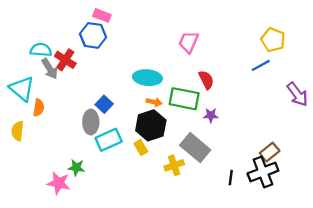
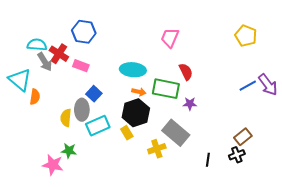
pink rectangle: (102, 15) -> (81, 66), moved
blue line: (261, 65) -> (248, 86), moved
yellow semicircle: (18, 131) -> (66, 118), moved
black cross: (263, 172) -> (237, 155), size x0.6

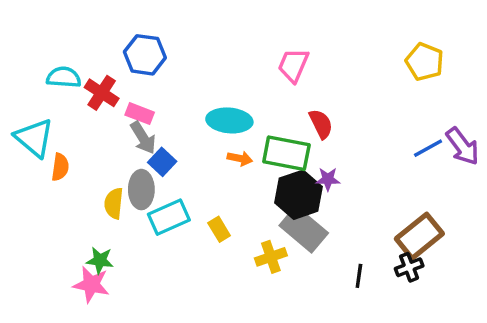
gray arrow: (45, 62) -> (143, 138), moved
black hexagon: (136, 113) -> (299, 195), moved
brown rectangle: (243, 137) -> (419, 236), size x1.5
green star: (69, 151) -> (100, 260), moved

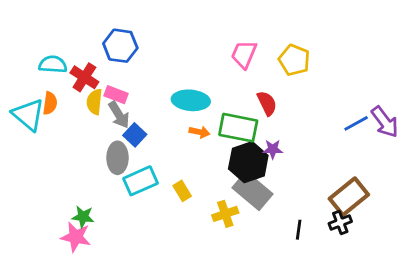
yellow pentagon: (425, 62) -> (294, 60), moved
orange semicircle: (60, 167) -> (50, 103), moved
yellow semicircle: (114, 203) -> (94, 102), moved

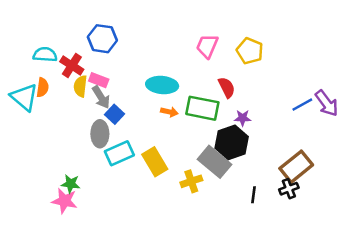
purple star: (273, 149) -> (243, 118), moved
black hexagon: (248, 162) -> (232, 142), moved
yellow rectangle: (182, 191) -> (155, 162), size x1.6

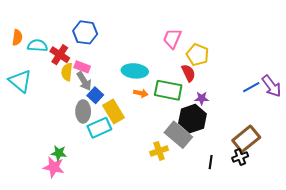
yellow pentagon: (250, 51) -> (198, 55), moved
orange semicircle: (43, 87) -> (17, 37), moved
yellow rectangle: (155, 162) -> (113, 111), moved

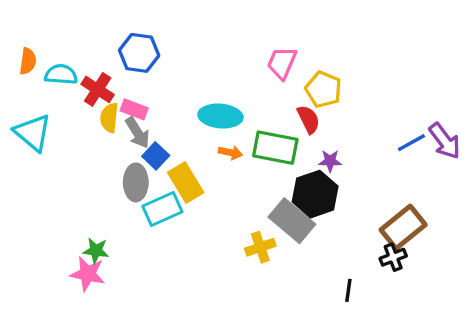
black line: (211, 162) -> (348, 290), moved

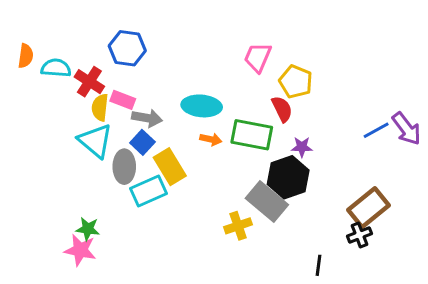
cyan triangle: (33, 133) -> (95, 141), moved
gray arrow: (137, 133) -> (147, 118), moved, turned -48

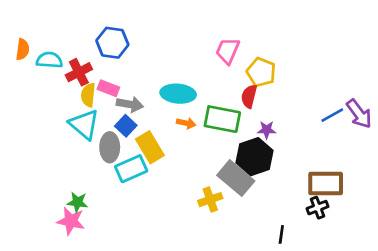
red cross: (89, 82) -> (79, 72), turned 30
red semicircle: (282, 109) -> (249, 96), turned -140
brown rectangle: (369, 208) -> (326, 183), turned 39

